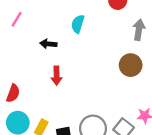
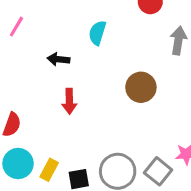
brown circle: (131, 65) -> (141, 87), moved

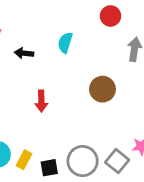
black arrow: (58, 59) -> (24, 53), moved

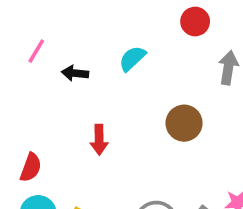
cyan semicircle: (65, 43) -> (132, 58), turned 30

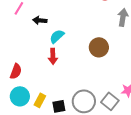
cyan semicircle: (132, 58) -> (57, 36), moved

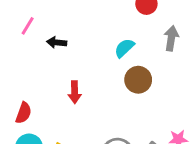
cyan semicircle: (57, 36) -> (124, 48), moved

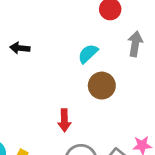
red arrow: (75, 92) -> (64, 120), moved

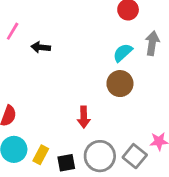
cyan semicircle: (88, 54) -> (123, 53), moved

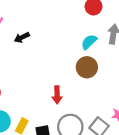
black arrow: (41, 47) -> (22, 37), turned -32

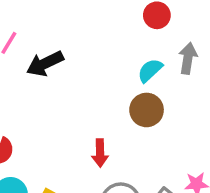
black arrow: (22, 37) -> (45, 63), size x1.5

